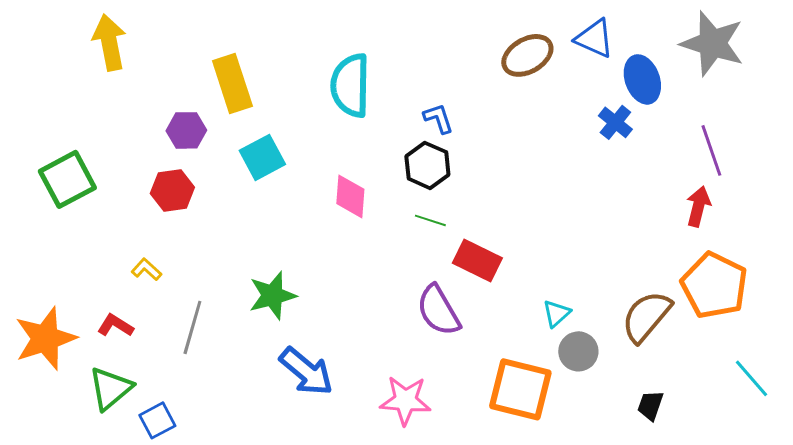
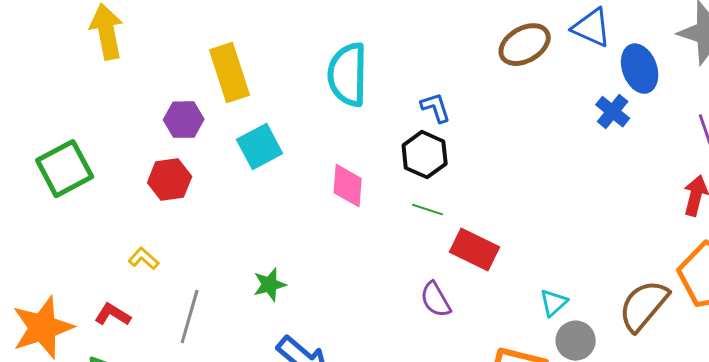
green star: (272, 295) -> (270, 285), size x0.7
purple semicircle: (438, 310) -> (436, 300), size x0.7

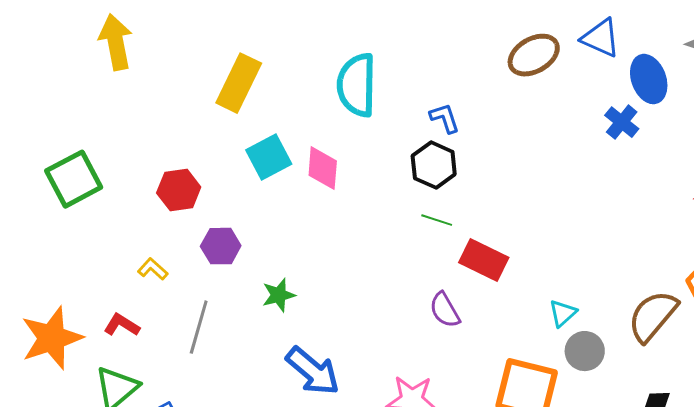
yellow rectangle: (230, 73) -> (239, 83), turned 44
purple hexagon: (184, 120) -> (221, 246), moved
pink diamond: (348, 186) -> (323, 168), moved

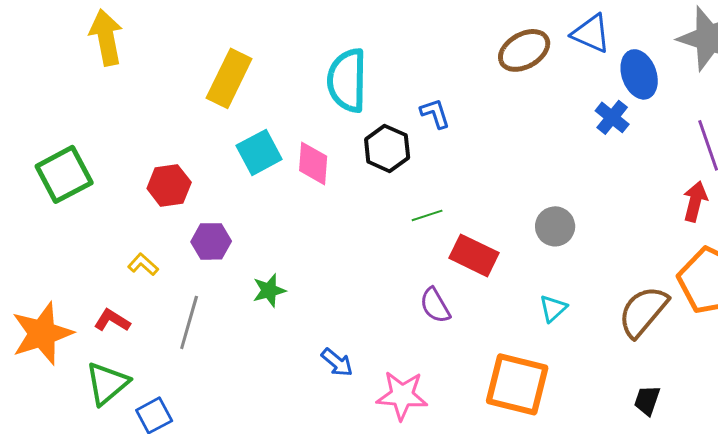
black hexagon: (434, 165) -> (387, 148), moved
green line: (437, 220) -> (427, 215), turned -36
gray circle: (585, 351) -> (555, 226), moved
blue arrow: (313, 371) -> (337, 362), moved, size x0.6

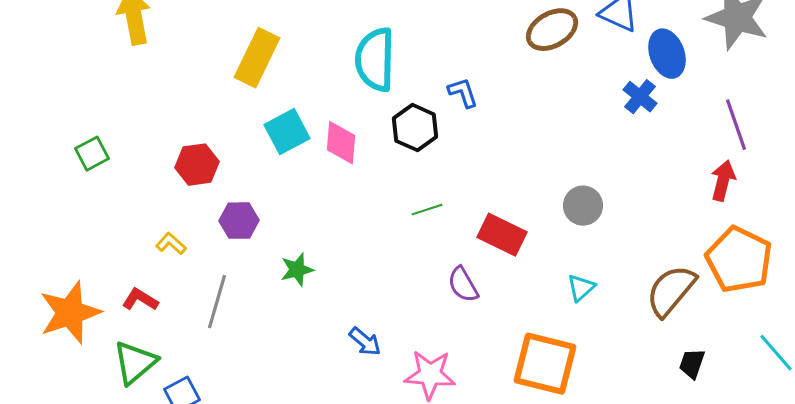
green square: (64, 174) -> (92, 154), size x0.6
green line: (427, 215) -> (427, 210), moved
black trapezoid: (647, 400) -> (692, 364), moved

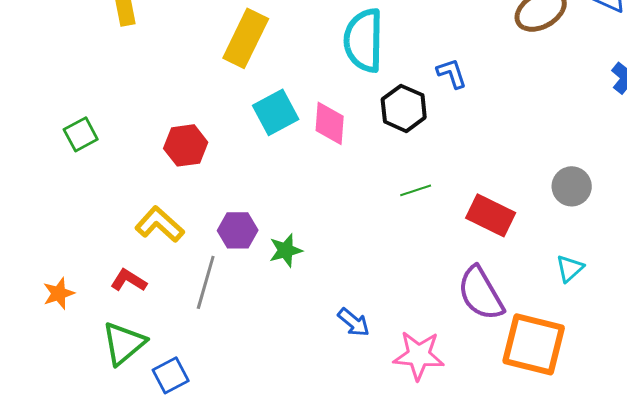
purple hexagon: (239, 221) -> (238, 230), moved
yellow L-shape: (171, 244) -> (160, 224), size x1.6
purple semicircle: (463, 285) -> (481, 293), moved, size x1.5
orange star: (70, 313) -> (59, 293), size x0.5

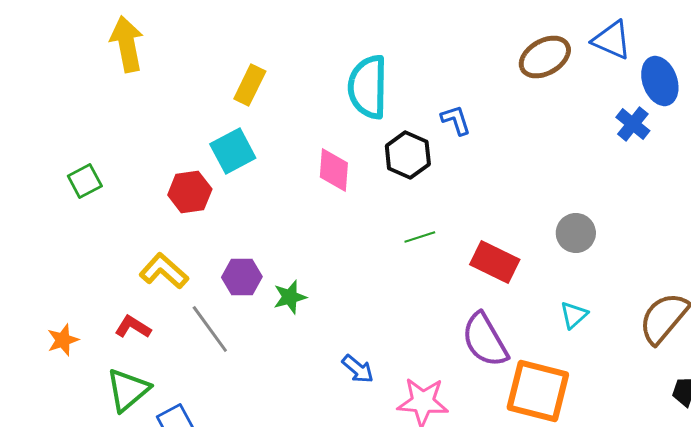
yellow rectangle: (246, 38) -> (250, 85), size x0.7
cyan square: (276, 112) -> (233, 151), moved
gray line: (206, 282) -> (210, 329), turned -52

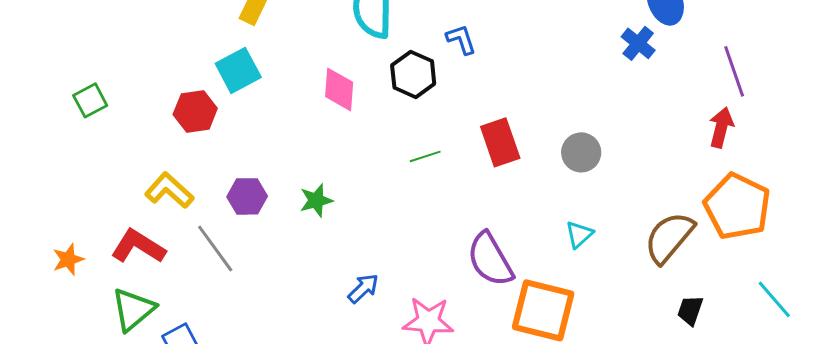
red rectangle: (495, 262) -> (500, 142), moved, turned 45
green star: (290, 297) -> (316, 200), moved
red L-shape: (133, 327) -> (138, 246), size x1.5
blue arrow: (358, 369) -> (363, 288), turned -84

